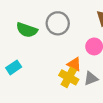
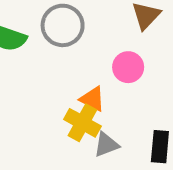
gray triangle: (91, 78) -> (106, 145), moved

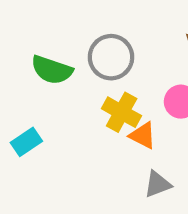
yellow cross: (82, 123) -> (122, 112), moved

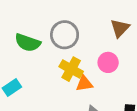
orange triangle: (143, 135) -> (84, 84), turned -36

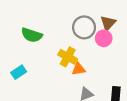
gray circle: (65, 35) -> (84, 27), moved
pink circle: (108, 62) -> (104, 38), moved

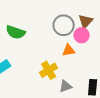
yellow cross: (68, 57) -> (49, 70), moved, turned 30
orange triangle: (79, 69) -> (69, 50), moved

